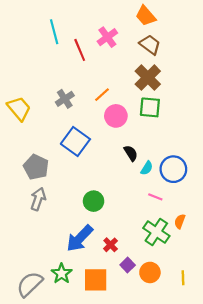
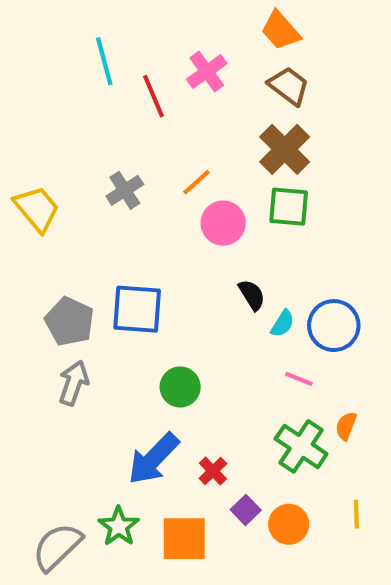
blue square: (75, 141) -> (137, 309), moved, turned -32
yellow line: (183, 278) -> (356, 514), moved

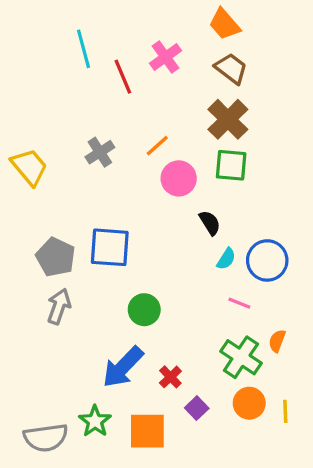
black semicircle: (252, 295) -> (210, 223), moved
orange circle: (289, 524) -> (249, 403), moved
gray semicircle: (57, 547) -> (46, 438), turned -144

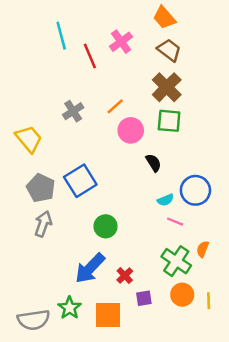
yellow trapezoid: (29, 167) -> (29, 139), moved
blue square: (110, 247) -> (80, 181), turned -36
cyan semicircle: (226, 259) -> (165, 200), moved, turned 35
purple square: (197, 408) -> (144, 298), turned 35

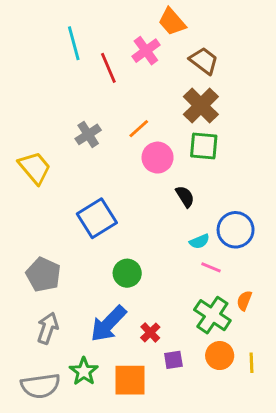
orange trapezoid: (164, 18) -> (172, 22), moved
gray pentagon: (41, 188) -> (43, 275), moved
gray arrow: (43, 224) -> (48, 328), moved

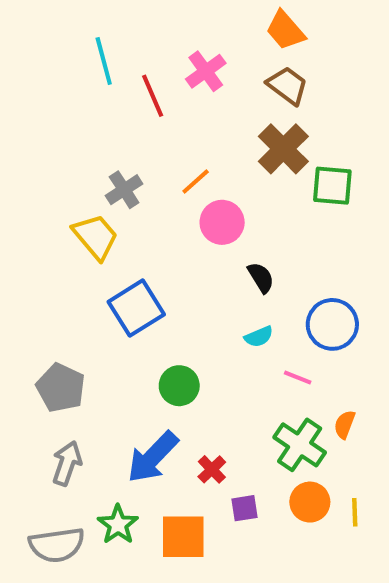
orange trapezoid: (172, 22) -> (285, 30), moved
green square: (204, 146) -> (332, 186), moved
yellow trapezoid: (35, 168) -> (95, 237), moved
cyan semicircle: (199, 241) -> (259, 337), moved

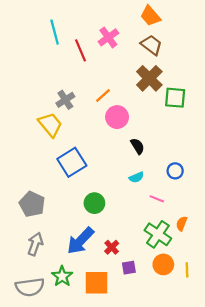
blue circle: (332, 324) -> (175, 171), size x0.6

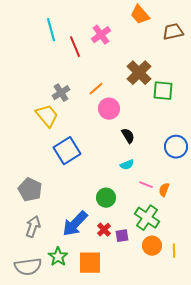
brown trapezoid: (151, 45) -> (173, 32), moved, turned -50
blue circle: (175, 171) -> (176, 147), moved, size x1.5
green circle: (94, 203) -> (106, 198), moved
orange semicircle: (182, 224) -> (164, 190), moved
purple square: (129, 268) -> (122, 236), moved

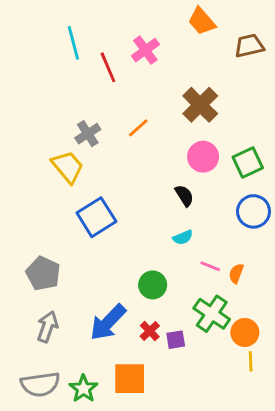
green square: (163, 91) -> (248, 162), moved, turned -30
pink circle: (109, 109) -> (203, 157), moved
orange circle: (152, 246) -> (245, 332), moved
green star: (58, 257) -> (83, 389), moved

